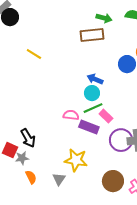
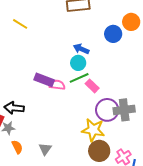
purple rectangle: (89, 127) -> (44, 80), moved
black arrow: (28, 138) -> (14, 108), turned 126
yellow star: (76, 160) -> (93, 130), moved

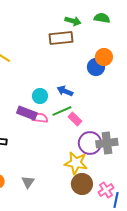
orange circle: (131, 22) -> (104, 57), moved
blue arrow: (81, 49) -> (65, 91), moved
cyan circle: (78, 63) -> (40, 96), moved

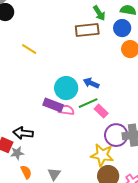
green arrow: (73, 21) -> (99, 13), turned 42
blue circle: (96, 67) -> (122, 28), moved
cyan circle: (40, 96) -> (66, 88), size x1.5

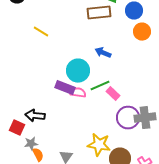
blue arrow: (91, 83) -> (103, 53), moved
gray star: (17, 153) -> (31, 144), moved
yellow star: (102, 155) -> (99, 145), moved

